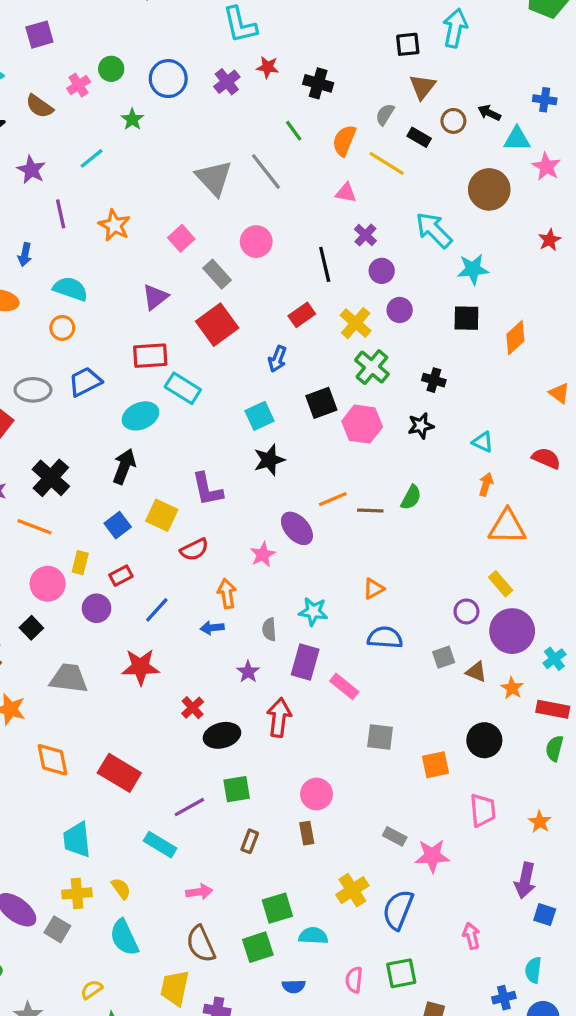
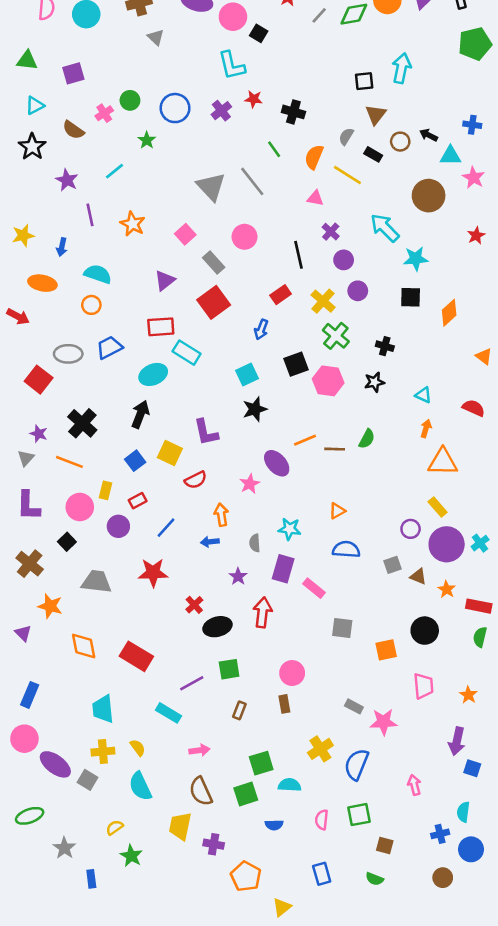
cyan cross: (554, 659) -> (480, 543), moved

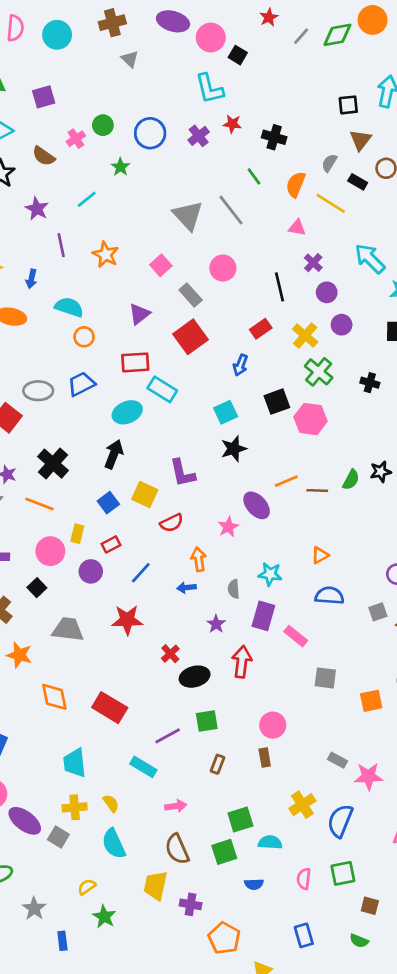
orange circle: (91, 305) -> (84, 337), moved
black star: (374, 382) -> (381, 472), moved

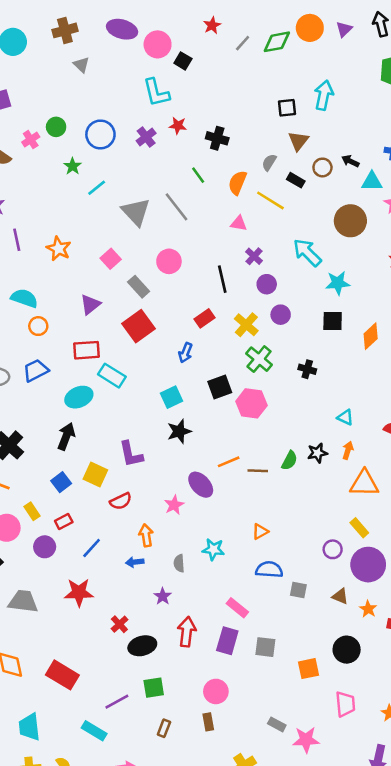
cyan line: (87, 199) -> (97, 188), moved
yellow rectangle: (77, 534) -> (32, 511), turned -48
gray square: (378, 612) -> (298, 590), moved, turned 30
purple rectangle: (263, 616) -> (227, 641), moved

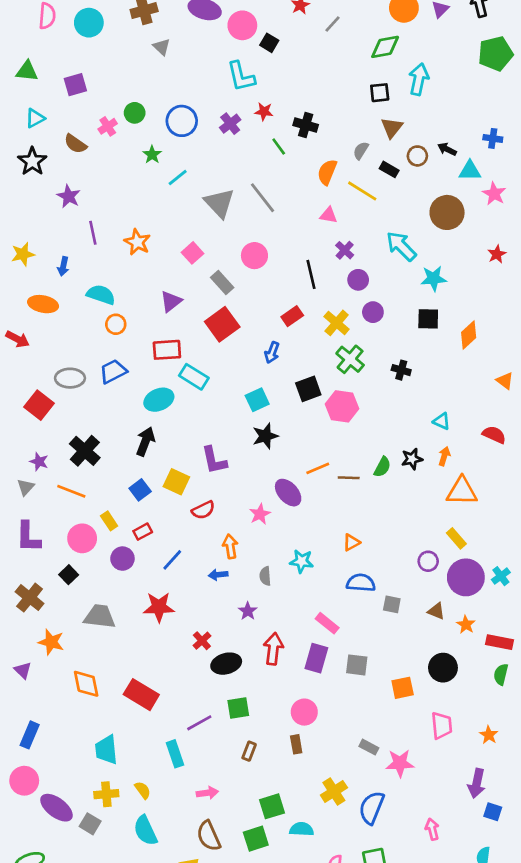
green diamond: (277, 42) -> (385, 47), moved
green line: (198, 175) -> (279, 147), moved
cyan rectangle: (94, 731) -> (175, 754), turned 40

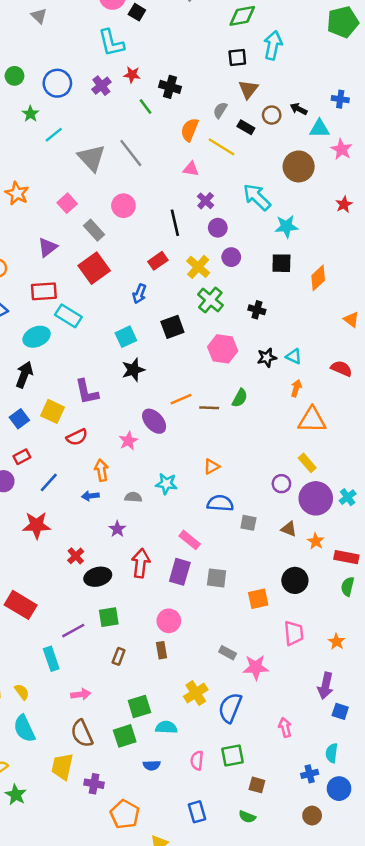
pink hexagon: (342, 406) -> (223, 349), moved
black star: (412, 459) -> (267, 358), moved
gray semicircle: (265, 576) -> (133, 497), turned 98

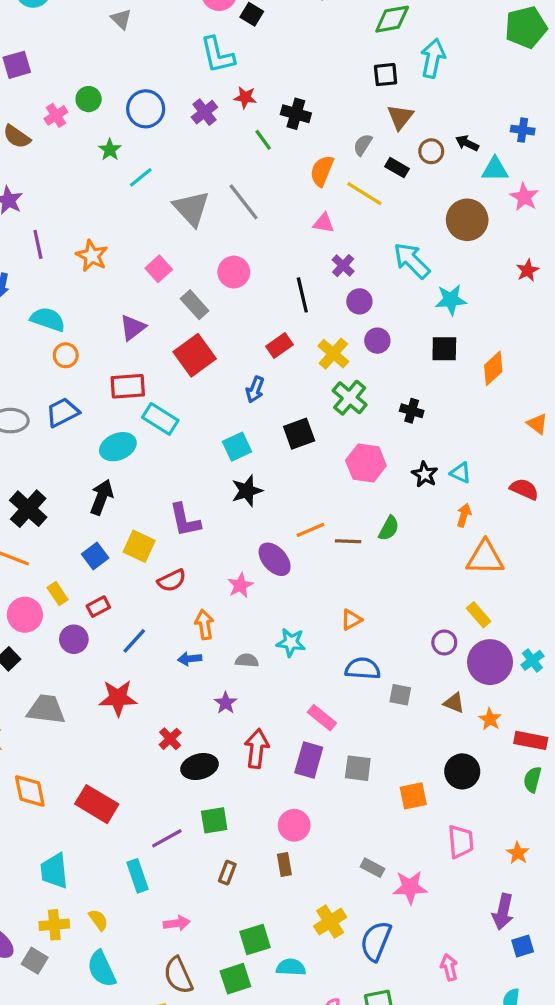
black star: (267, 358) -> (425, 474), turned -30
blue square: (340, 711) -> (523, 946), turned -35

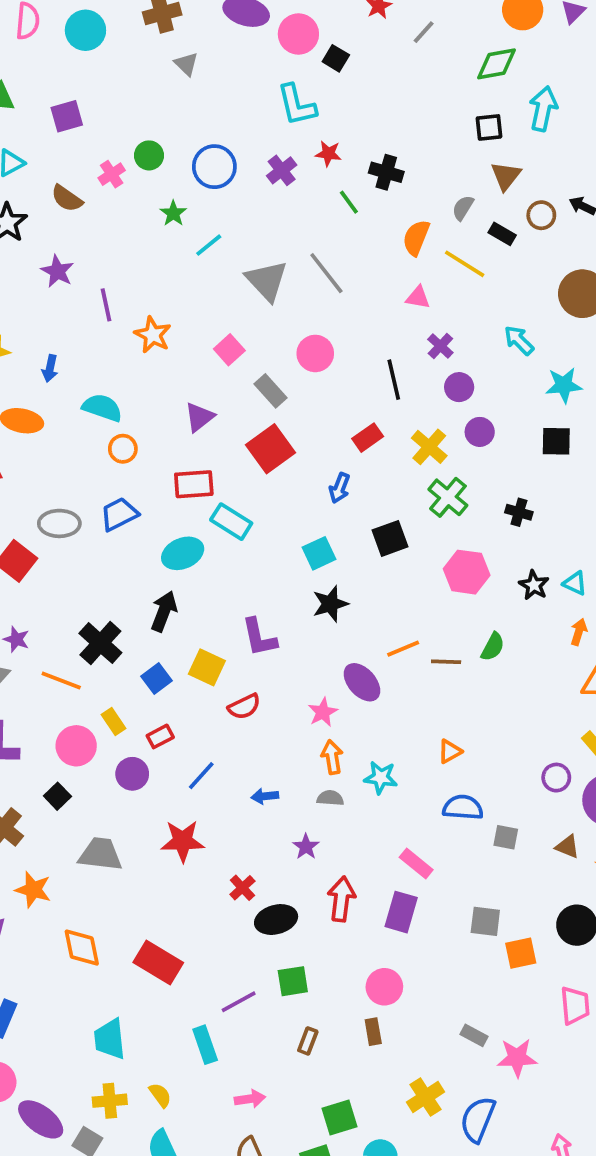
purple line: (38, 244) -> (106, 305), moved
cyan arrow: (412, 261) -> (519, 340), size x0.7
black cross: (28, 509) -> (100, 643), moved
orange arrow: (204, 625) -> (332, 757), moved
gray square: (358, 768) -> (485, 921), moved

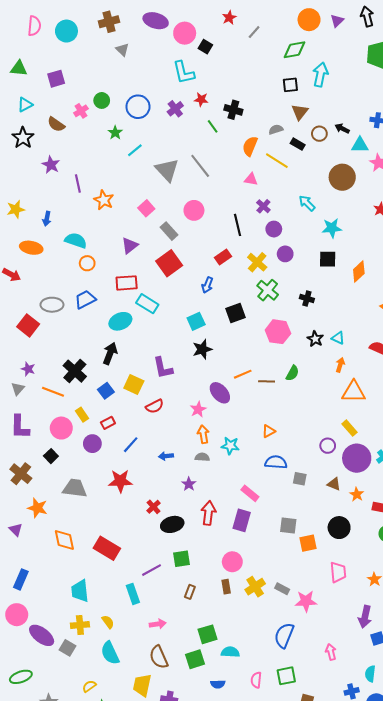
gray semicircle: (463, 208) -> (276, 130), turned 40
yellow cross: (425, 1097) -> (255, 587), moved

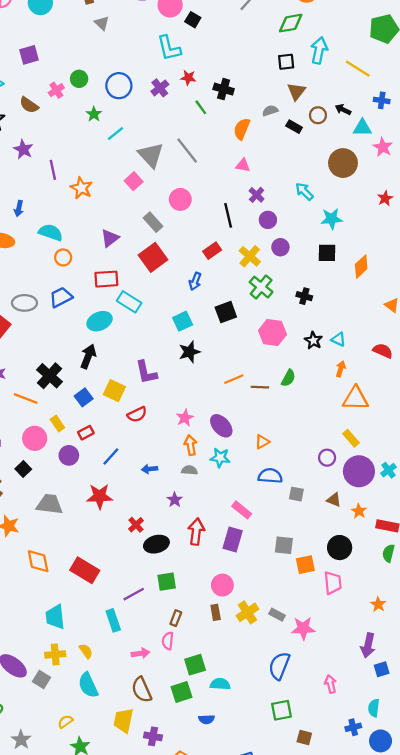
yellow line: (277, 161) -> (358, 69), moved
pink square: (146, 208) -> (134, 181), moved
purple ellipse: (220, 393) -> (221, 426), moved
pink trapezoid: (338, 572) -> (333, 583), moved
pink semicircle: (256, 680) -> (168, 641), moved

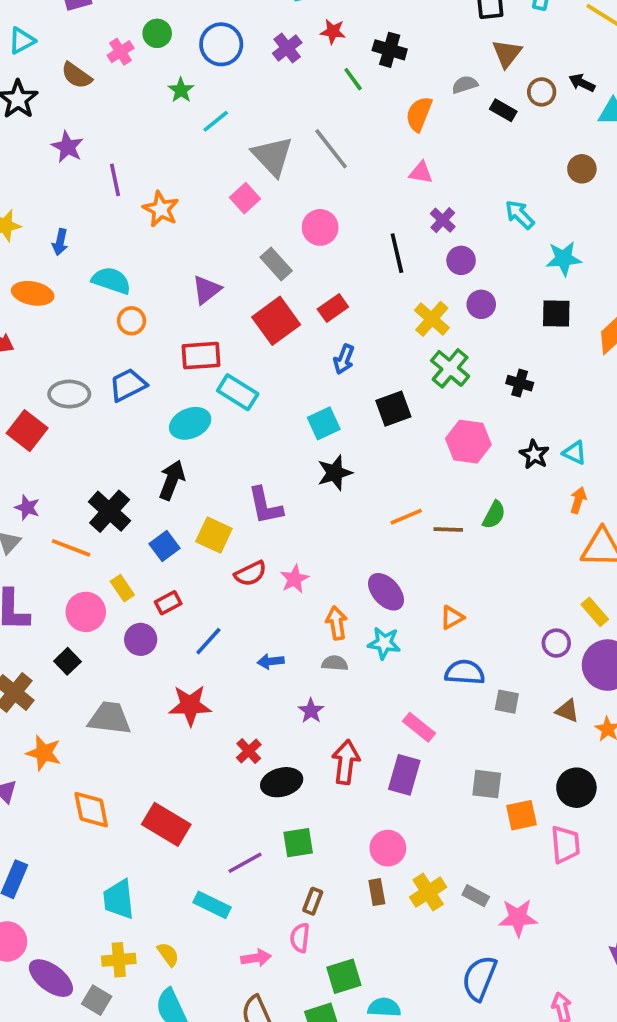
brown circle: (343, 163) -> (582, 169), size x0.6
red rectangle: (212, 251) -> (333, 308), moved
pink star: (185, 418) -> (294, 579), moved
cyan rectangle: (113, 620) -> (212, 905), turned -45

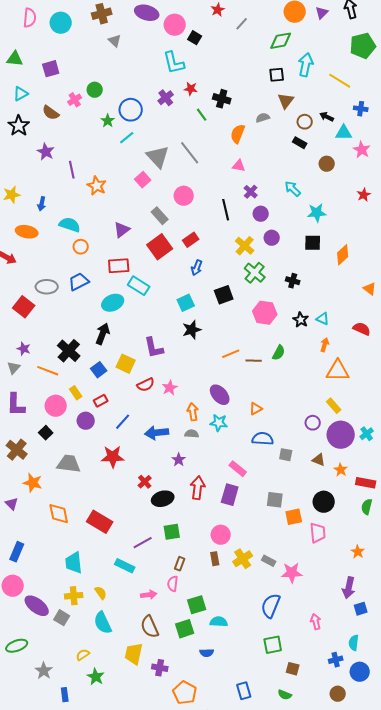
blue circle: (221, 44) -> (131, 110), moved
black rectangle: (503, 110) -> (300, 143), moved
blue arrow: (271, 661) -> (157, 433), size x1.6

